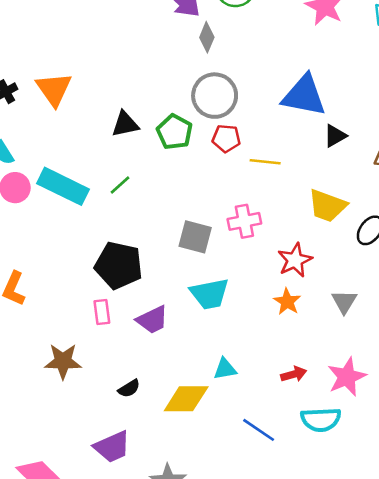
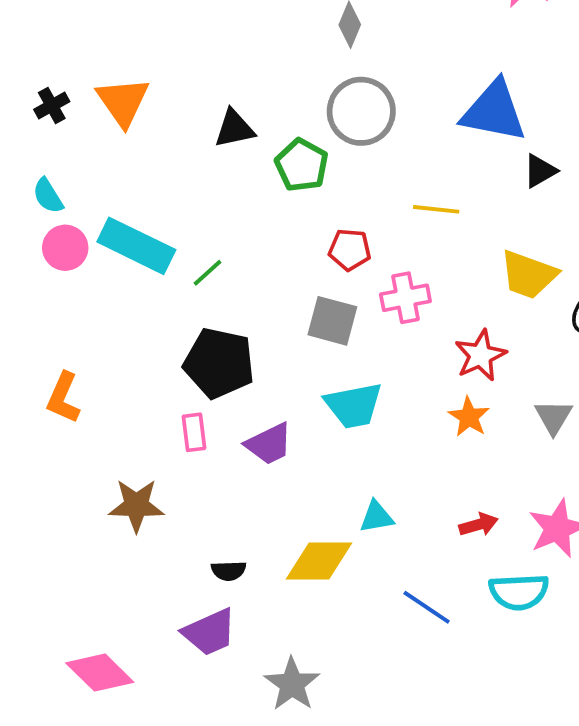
black triangle: (125, 124) -> (234, 129), moved
red pentagon: (226, 138) -> (350, 250), moved
green line: (120, 185) -> (207, 273), moved
black semicircle: (129, 388) -> (229, 571), moved, turned 30

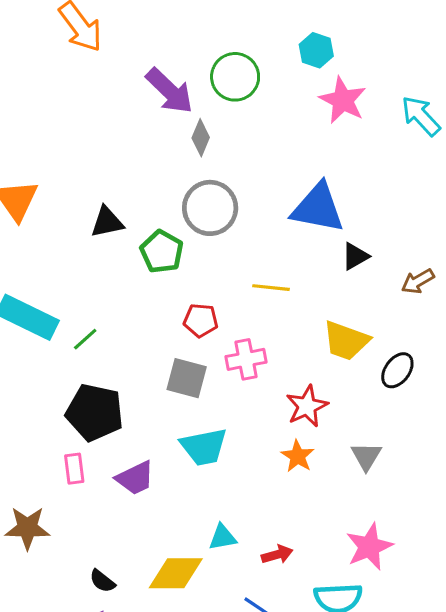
red arrow: (479, 525) -> (277, 555), moved
black semicircle: (229, 571) -> (102, 581), turned 40

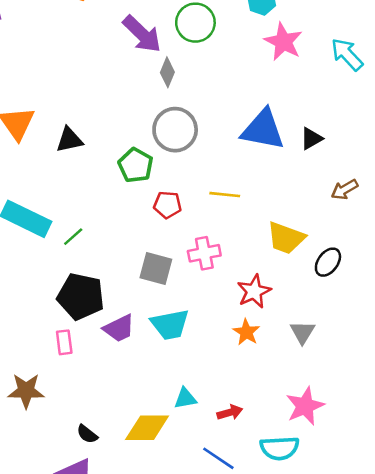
black triangle: (107, 222) -> (69, 140), moved
black triangle: (355, 256) -> (311, 139), moved
red pentagon: (201, 320) -> (167, 205), moved
purple trapezoid: (135, 478) -> (119, 328), moved

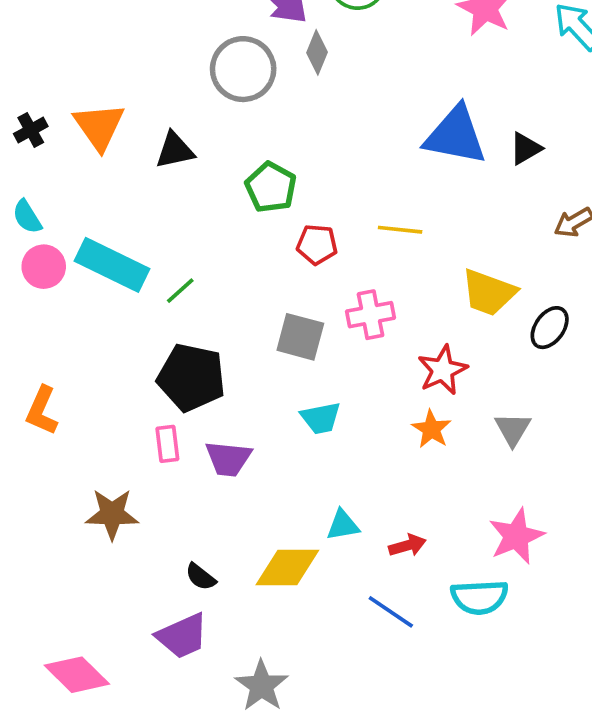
gray circle: (175, 130) -> (243, 69), moved
cyan trapezoid: (170, 325) -> (321, 418), size x0.7
purple trapezoid: (119, 328) -> (228, 459), moved, turned 32

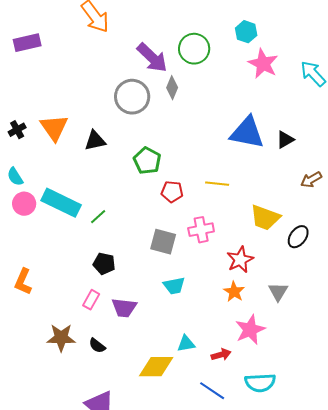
black pentagon: (191, 377) -> (104, 264), size x0.6
pink rectangle: (167, 444) -> (91, 300), turned 36
pink star: (516, 536) -> (250, 330), moved
black semicircle: (201, 577) -> (97, 346), moved

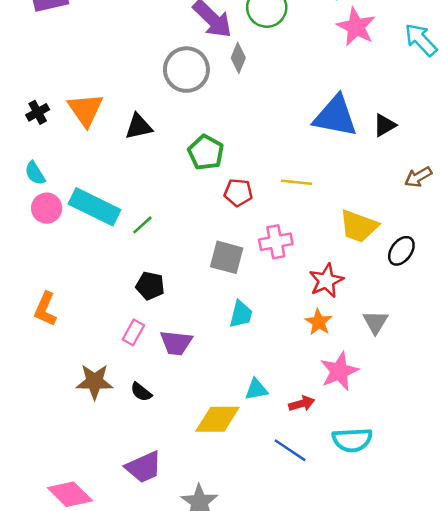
cyan trapezoid: (174, 286) -> (241, 314), turned -65

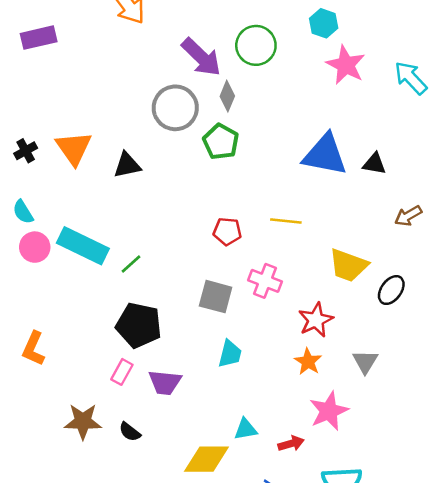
black triangle: (385, 125) -> (374, 164), turned 40
green pentagon: (206, 152) -> (221, 142), moved
pink cross: (276, 242) -> (265, 281), turned 32
black pentagon: (150, 286) -> (139, 325), size x1.6

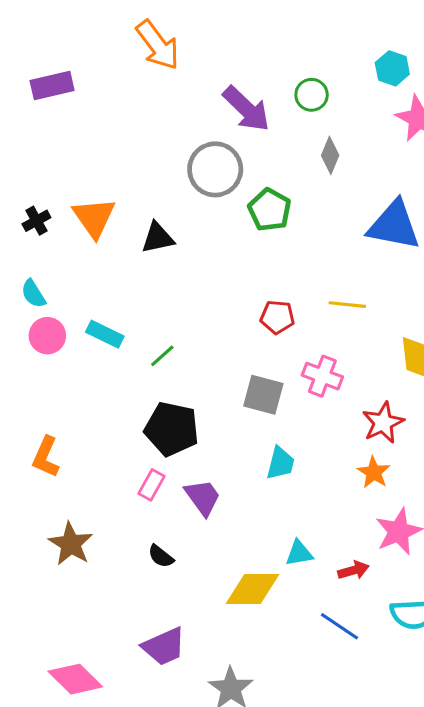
green circle: (256, 45) -> (312, 95), size x0.7
gray diamond: (227, 96) -> (330, 155), moved
cyan rectangle: (83, 246) -> (105, 334), size x0.6
purple trapezoid: (165, 382) -> (203, 497), turned -132
brown star: (83, 421) -> (71, 544), moved, turned 30

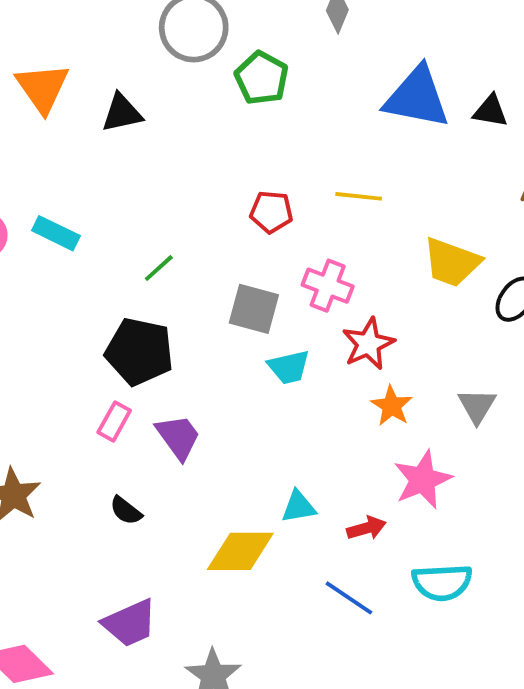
green line: (162, 356) -> (159, 268), moved
red star: (383, 423) -> (368, 344), moved
cyan trapezoid: (280, 463) -> (289, 367), moved, turned 63

